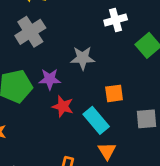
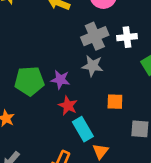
gray cross: (30, 32) -> (95, 36), moved
cyan rectangle: (96, 120) -> (83, 129), moved

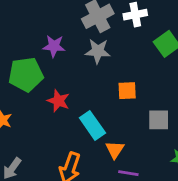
purple star: (60, 80) -> (54, 46), moved
red star: (68, 106) -> (58, 101), moved

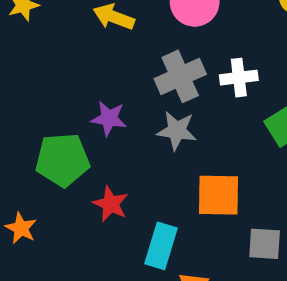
orange square: (127, 91) -> (219, 195), size x1.5
cyan rectangle: (92, 125) -> (161, 246), turned 48

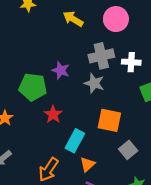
gray square: (265, 244) -> (128, 150), turned 36

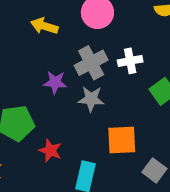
purple star: (61, 70) -> (55, 82), moved

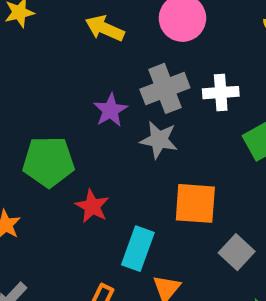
purple star: (55, 82) -> (110, 110), turned 30

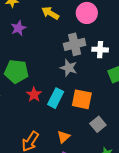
purple star: (110, 110) -> (18, 28), moved
cyan rectangle: (138, 249) -> (56, 98), moved

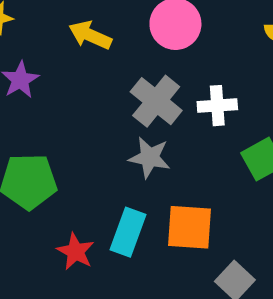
gray cross: (75, 44) -> (156, 101), turned -30
red star: (34, 95) -> (76, 252), moved

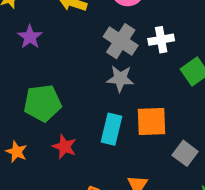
red star: (76, 252) -> (64, 147), moved

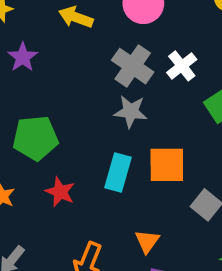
white cross: (161, 40) -> (182, 66), turned -30

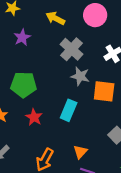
gray cross: (133, 66) -> (71, 49), moved
orange square: (167, 165) -> (104, 91), moved

